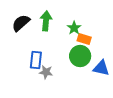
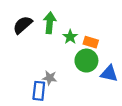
green star: (74, 28) -> (70, 37), moved
blue rectangle: (36, 60) -> (39, 91), moved

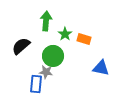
black semicircle: (23, 25) -> (21, 46), moved
green circle: (86, 61) -> (53, 56), moved

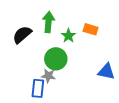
orange rectangle: (84, 39) -> (91, 29), moved
black semicircle: (21, 46) -> (22, 35), moved

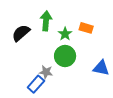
green circle: (56, 59) -> (65, 56), moved
blue rectangle: (38, 88) -> (36, 84), turned 36

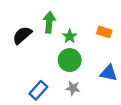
orange rectangle: (86, 28) -> (104, 32), moved
gray star: (46, 72) -> (73, 88), moved

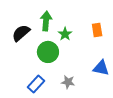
orange rectangle: (104, 32) -> (97, 30), turned 64
green circle: (70, 60) -> (48, 52), moved

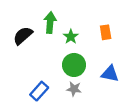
green circle: (48, 52) -> (74, 65), moved

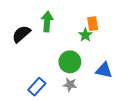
orange rectangle: (106, 32) -> (93, 24), moved
green star: (71, 37) -> (85, 35), moved

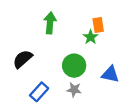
black semicircle: (21, 34) -> (23, 59), moved

